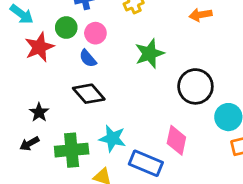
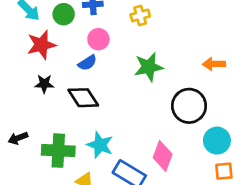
orange arrow: (200, 15) -> (214, 64), moved
green circle: (66, 28) -> (64, 14), moved
blue semicircle: (88, 58) -> (87, 63), turned -90
black star: (39, 112) -> (44, 84), moved, turned 30

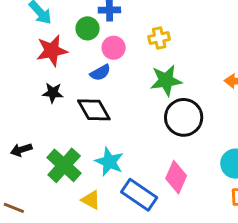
green circle: (64, 14) -> (88, 28), moved
yellow cross: (140, 15) -> (159, 38), moved
black circle: (189, 106) -> (184, 117), moved
green cross: (58, 151) -> (64, 165), turned 36

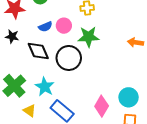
pink circle: (114, 48) -> (64, 26), moved
black circle: (184, 117) -> (69, 58), moved
pink diamond: (176, 177) -> (102, 106), moved

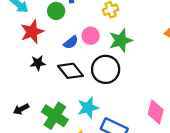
cyan star: (45, 87) -> (88, 108), turned -30

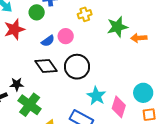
green star: (121, 40) -> (117, 27), moved
black star: (38, 63) -> (17, 84), moved
cyan star: (88, 108) -> (96, 96), moved, turned -30

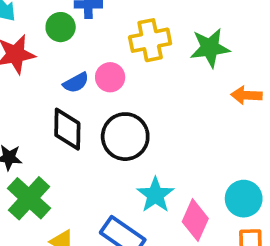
yellow cross: (85, 14) -> (150, 40), size x1.5
green star: (117, 27) -> (210, 48), moved
black diamond: (46, 66) -> (67, 129), turned 30

